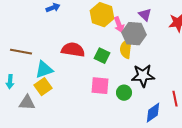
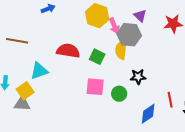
brown line: (21, 52) -> (17, 41), moved
black star: (143, 76) -> (138, 77), size x0.7
yellow square: (43, 87) -> (25, 91), moved

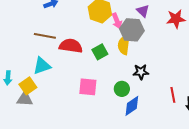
brown line: (17, 41) -> (45, 36), moved
green square: (97, 57) -> (100, 52), turned 35
pink square: (95, 87) -> (88, 87), moved
blue diamond: (148, 114) -> (132, 106), moved

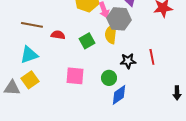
red semicircle: (71, 46) -> (58, 35), size x0.6
yellow square: (28, 86) -> (30, 80), moved
red line: (173, 95) -> (152, 57), moved

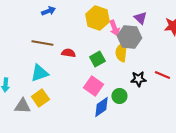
red line: (152, 57) -> (162, 75), turned -56
pink square: (75, 76) -> (93, 86), moved, turned 30
blue diamond: (119, 95) -> (101, 107), moved

